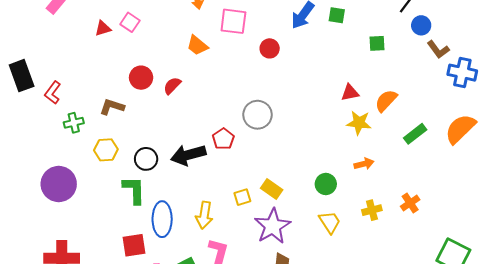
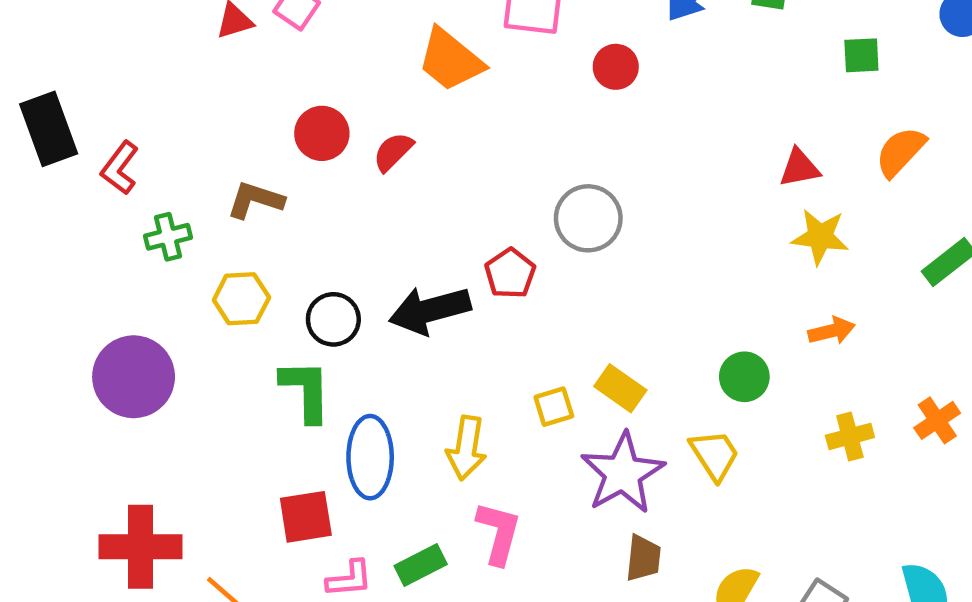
orange trapezoid: (197, 45) -> (450, 60), size x1.4
orange semicircle: (386, 101) -> (900, 152), moved
yellow trapezoid: (330, 222) -> (714, 455), moved

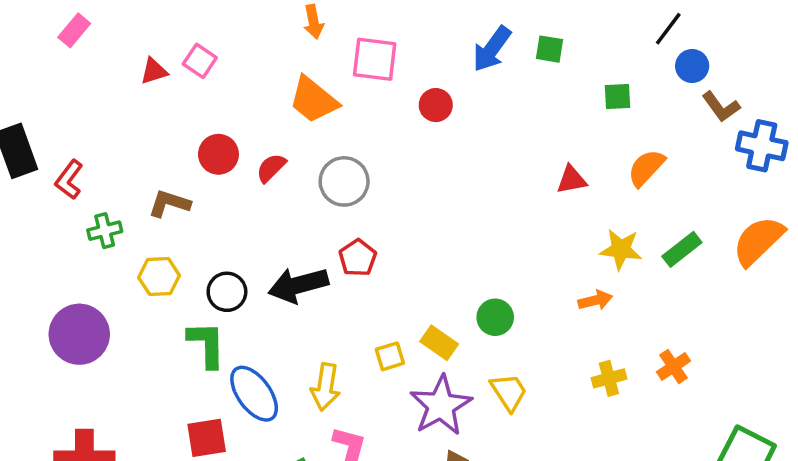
gray circle: (588, 218) -> (344, 181), moved
yellow star: (820, 237) -> (621, 249), moved
green circle: (744, 377) -> (495, 317), moved
blue ellipse: (370, 457) -> (254, 394), turned -36

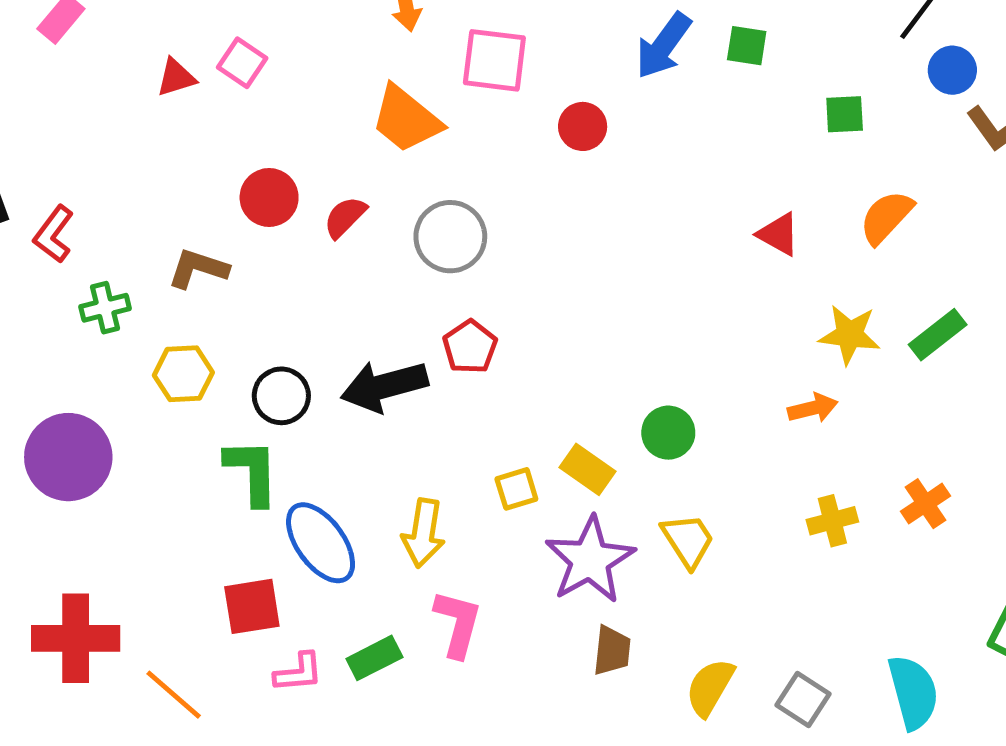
red triangle: (572, 180) -> (778, 234), turned 40

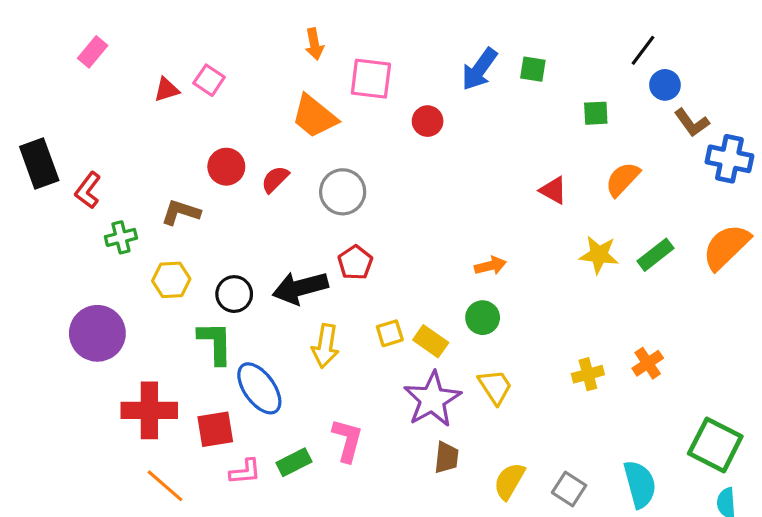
orange arrow: (813, 408) -> (490, 266), moved
yellow square: (516, 489) -> (390, 333), moved
yellow arrow: (423, 533) -> (325, 346), moved
red cross: (76, 638) -> (149, 410), moved

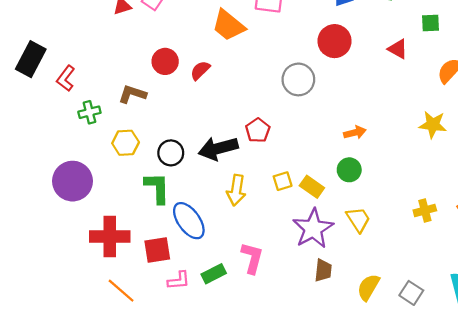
red circle: (428, 121) -> (335, 41), moved, size x1.5
black rectangle: (39, 164) -> (31, 59), turned 48
red triangle: (553, 190) -> (398, 49), moved
gray circle: (343, 192) -> (298, 79), moved

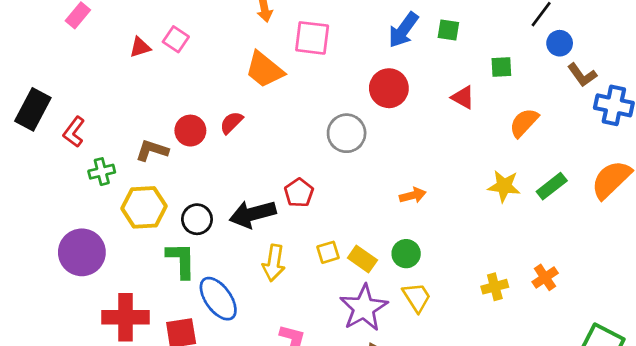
red circle: (165, 61) -> (190, 131), moved
yellow hexagon: (126, 143) -> (144, 207), size x1.4
green circle: (349, 170) -> (406, 254), moved

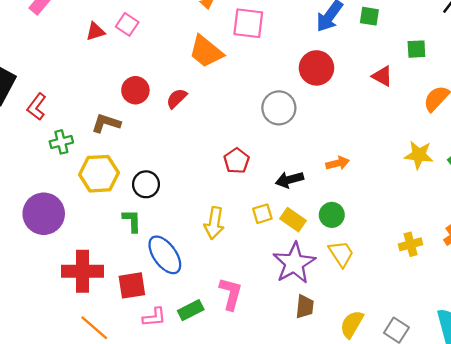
red circle: (190, 131) -> (135, 90), moved
black arrow: (253, 214) -> (289, 180), moved, size x0.7
green L-shape: (181, 260) -> (132, 221), size x0.7

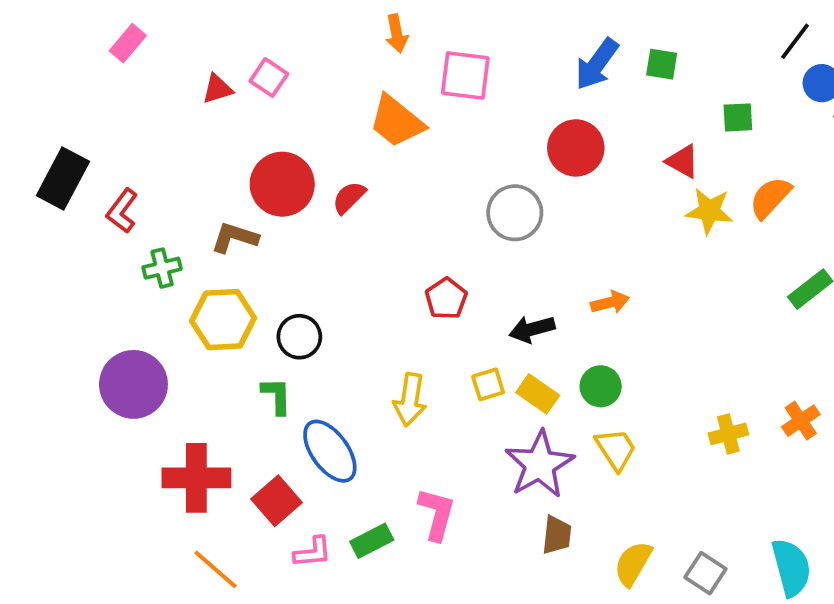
red circle: (135, 90) -> (282, 184), size x1.4
yellow star: (419, 155) -> (709, 211), moved
red square: (132, 285) -> (276, 501), turned -32

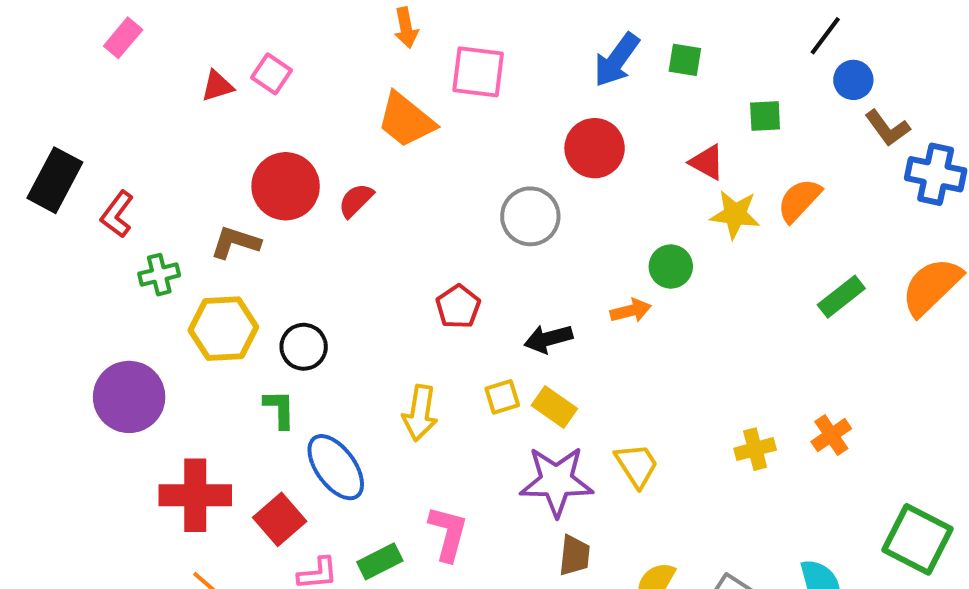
green circle: (601, 386) -> (671, 267), moved
purple star: (540, 464) -> (556, 481), turned 30

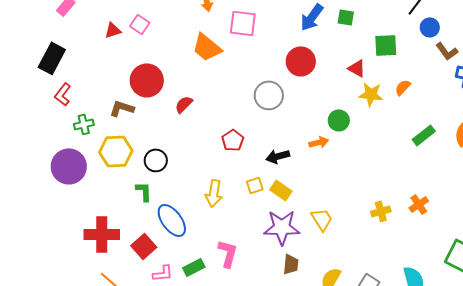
green square: (765, 116) -> (386, 45), size x1.4
black rectangle: (55, 180) -> (52, 58), moved
red semicircle: (356, 200) -> (184, 104), moved
orange semicircle: (799, 200) -> (403, 87), size x0.7
purple circle: (129, 397) -> (69, 166), moved

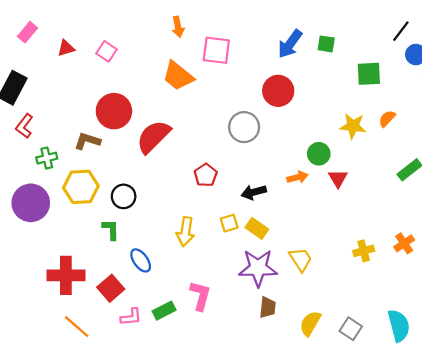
red triangle: (113, 30) -> (66, 48), moved
red triangle: (357, 68) -> (338, 178), moved, turned 30
red semicircle: (184, 104) -> (153, 137), size x1.8
blue ellipse: (172, 220) -> (141, 260), size x0.7

